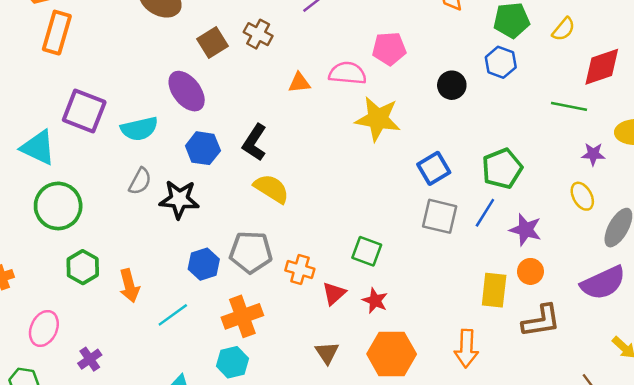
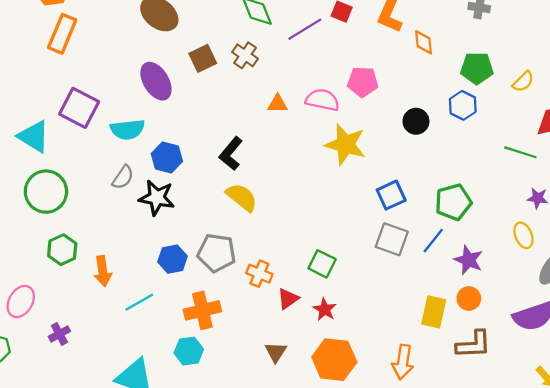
purple ellipse: (187, 91) -> (156, 81), moved
blue hexagon: (203, 148) -> (167, 158), moved

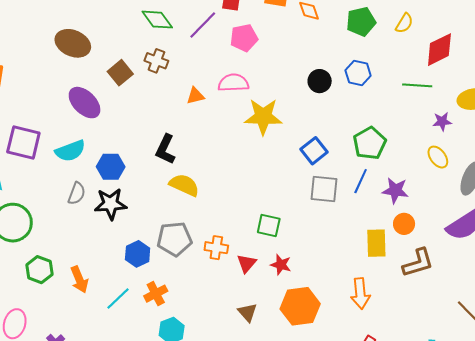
pink pentagon: (363, 82) -> (244, 38), moved
blue hexagon: (463, 105) -> (358, 73), moved
orange cross: (202, 310) -> (156, 294), moved, size x0.7

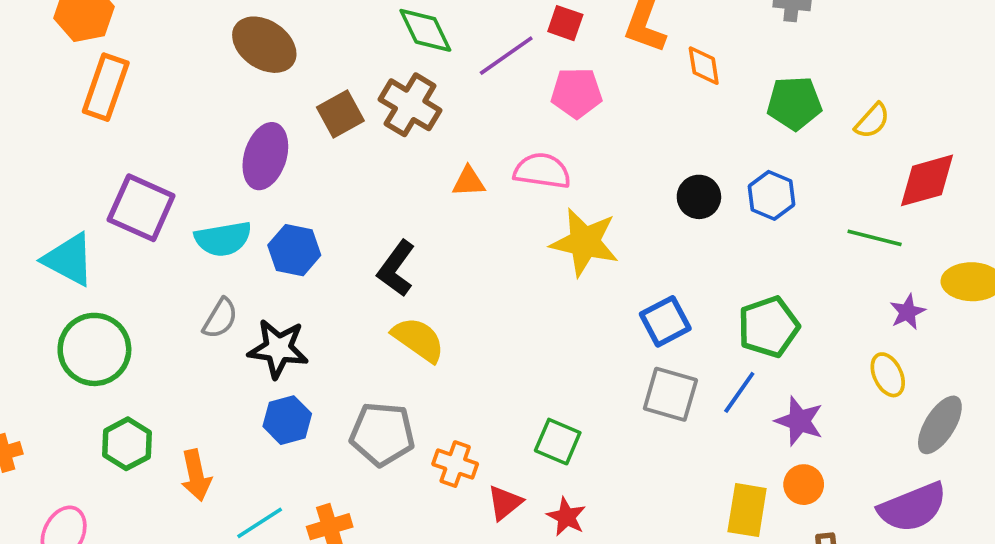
brown cross: (156, 61) -> (410, 105), size x1.4
purple ellipse: (85, 103) -> (265, 156), turned 52
purple star: (442, 122) -> (907, 312), turned -30
blue hexagon: (111, 167) -> (294, 250), moved
blue hexagon: (138, 254) -> (287, 420), moved

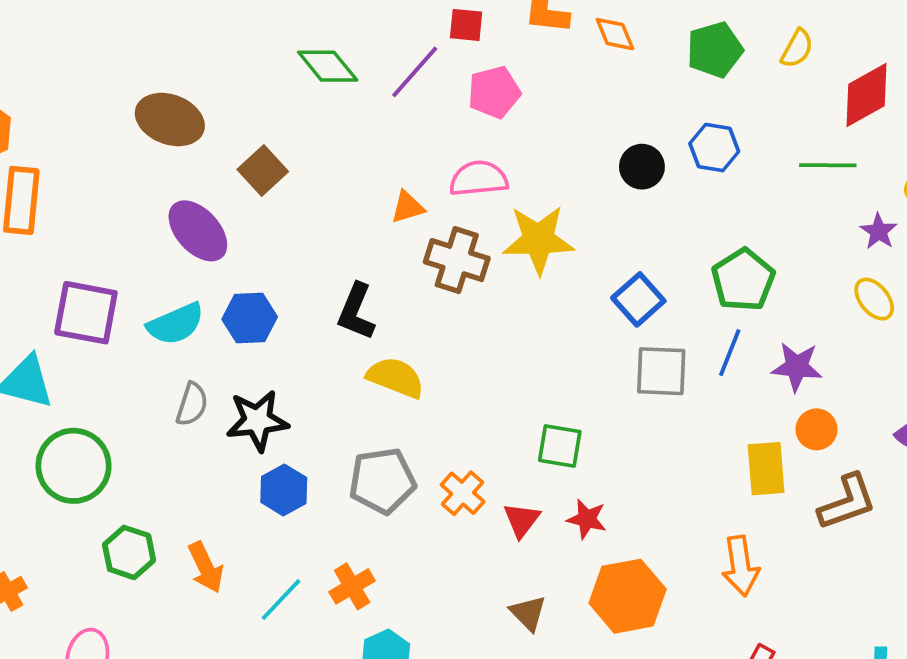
brown cross: (410, 105) -> (457, 260), moved
purple ellipse: (265, 156) -> (198, 231), turned -46
orange cross: (455, 464) -> (463, 493), turned 36

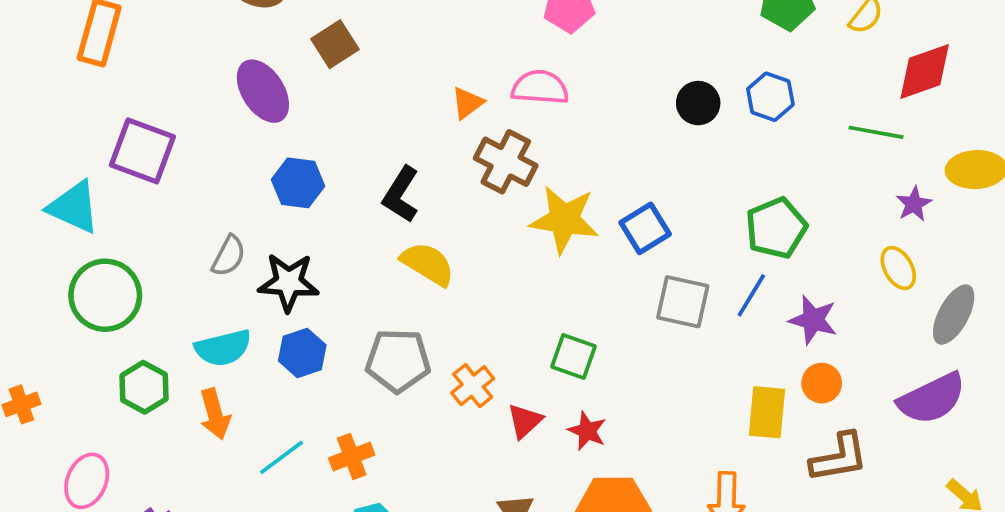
orange triangle: (408, 207) -> (467, 103), turned -30
yellow star: (538, 240) -> (564, 219), moved
blue square: (638, 299) -> (645, 228), moved
cyan semicircle: (176, 324) -> (223, 348), moved

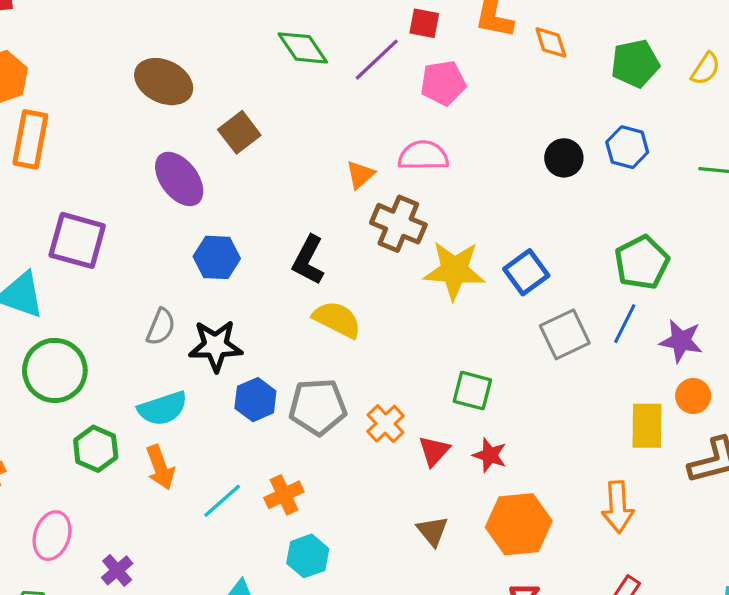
gray square: (683, 302) -> (565, 334), turned -33
blue hexagon: (302, 353) -> (255, 400), moved

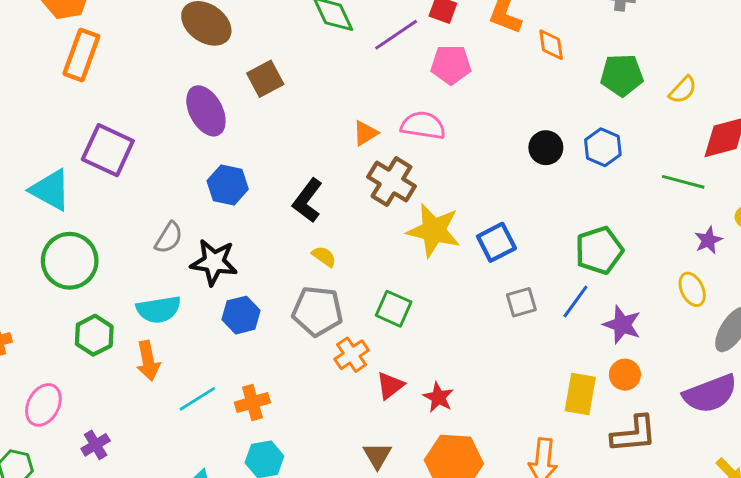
yellow semicircle: (337, 319) -> (324, 257), size x0.6
gray square: (565, 334) -> (521, 302), size x0.7
green square: (472, 391) -> (394, 309), moved
gray pentagon: (318, 407) -> (317, 311), moved

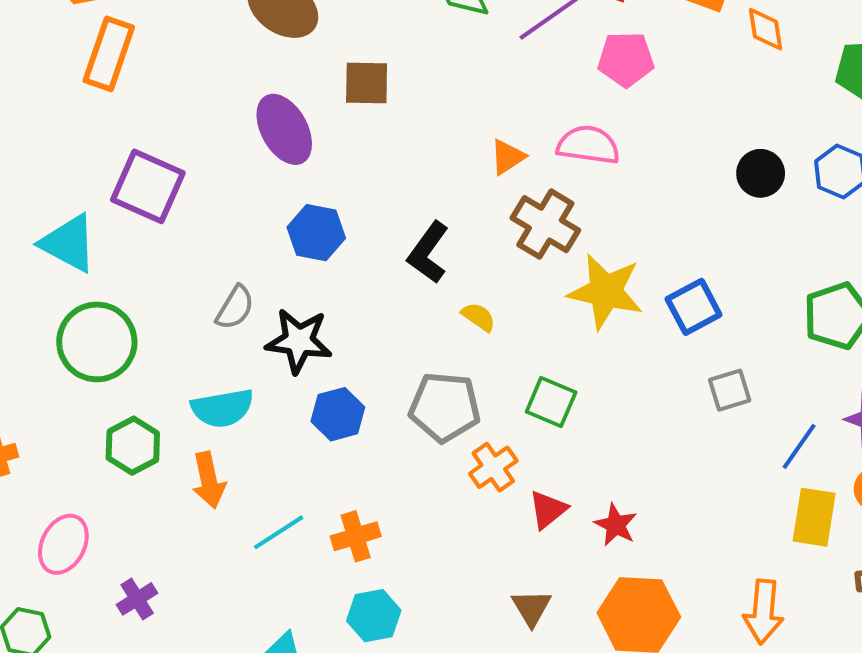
brown square: (265, 79) -> (367, 83), turned 30
yellow semicircle: (324, 257) -> (479, 317), moved
blue line: (575, 302) -> (799, 446), moved

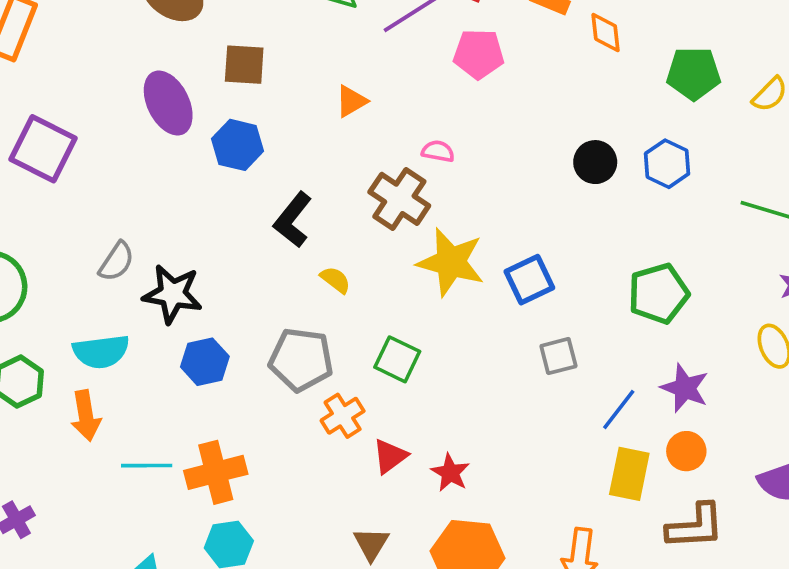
pink semicircle: (588, 145) -> (438, 151), moved, size x0.6
orange triangle: (508, 157) -> (351, 101), moved
blue hexagon: (316, 233) -> (238, 145), moved
cyan line: (279, 532) -> (147, 466), turned 30
orange cross: (356, 536) -> (216, 472), size x1.4

